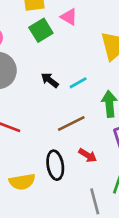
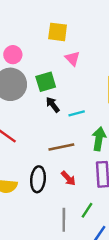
pink triangle: (69, 17) -> (72, 58), moved
green square: (41, 30) -> (46, 82), moved

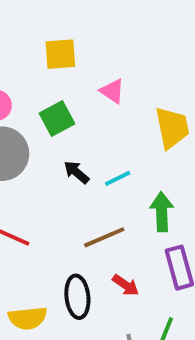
pink triangle: (72, 58) -> (112, 91), moved
green square: (46, 82) -> (57, 119), moved

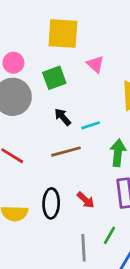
yellow square: (60, 54) -> (63, 34), size x1.4
brown line: (104, 237) -> (66, 152), moved

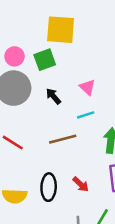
pink triangle: (95, 64) -> (87, 87), moved
green square: (54, 78) -> (45, 60), moved
black arrow: (63, 117) -> (53, 96), moved

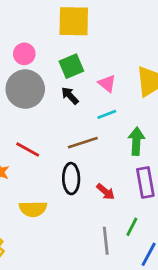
green square: (45, 60) -> (71, 66), moved
black ellipse: (49, 187) -> (71, 179), moved

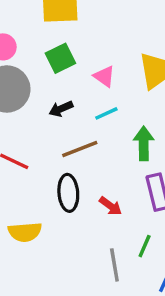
black arrow: (70, 96) -> (61, 109), moved, turned -66

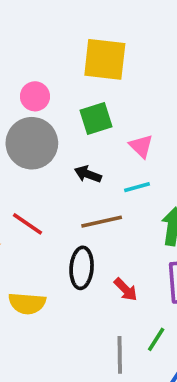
black arrow: (61, 109) -> (88, 174), turned 35

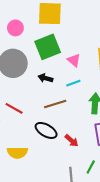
pink circle: (35, 96) -> (15, 28), moved
green square: (96, 119) -> (48, 47), size x1.4
black ellipse: (82, 268) -> (46, 130), turned -60

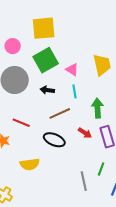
cyan line: (73, 83) -> (74, 91), turned -72
red arrow: (72, 141) -> (85, 133), moved

